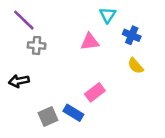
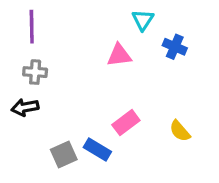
purple line: (24, 20) -> (32, 27), turned 45
gray cross: (37, 45) -> (35, 72), moved
yellow semicircle: (135, 66) -> (180, 131), moved

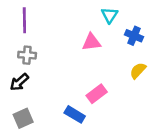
black arrow: (25, 107) -> (19, 82), turned -30
yellow semicircle: (180, 131) -> (138, 71), moved, turned 84
gray square: (64, 155) -> (23, 118), moved

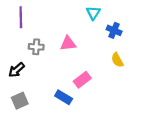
pink triangle: (91, 42) -> (68, 44), moved
gray cross: (27, 55) -> (36, 47), moved
yellow semicircle: (138, 71) -> (117, 60), turned -72

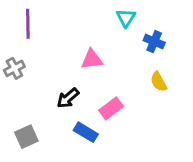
gray cross: (36, 47) -> (14, 68), moved, turned -32
black arrow: (16, 70) -> (68, 98), moved

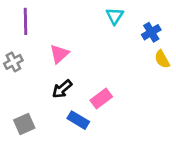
blue cross: (154, 42) -> (151, 32), moved, turned 36
pink triangle: (92, 59) -> (59, 54), moved, turned -35
yellow semicircle: (159, 82) -> (162, 59), moved

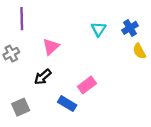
cyan triangle: (115, 16) -> (99, 29), moved
black arrow: (62, 89) -> (43, 77), moved

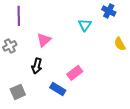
blue cross: (130, 28) -> (109, 11), moved, turned -32
black arrow: (43, 77) -> (37, 66), turned -35

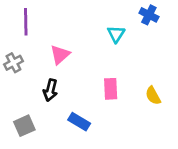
yellow semicircle: (120, 44) -> (153, 96), moved
pink rectangle: (75, 73) -> (111, 89), moved, turned -56

